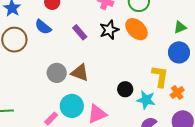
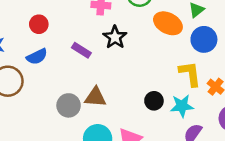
blue semicircle: (43, 27) -> (37, 57), turned -48
orange ellipse: (136, 29) -> (168, 23), moved

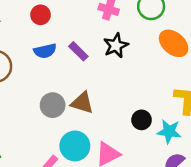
blue semicircle: (37, 57) -> (45, 51), moved

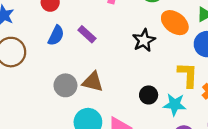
black star: (116, 46) -> (144, 40), moved
blue semicircle: (45, 51) -> (56, 35), turned -48

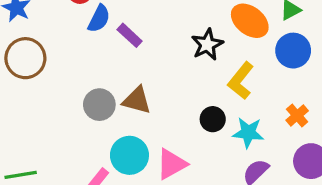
blue semicircle: (56, 35) -> (99, 19), moved
yellow L-shape: (188, 75) -> (241, 81), moved, turned -144

